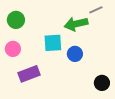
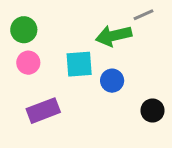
pink circle: (13, 49) -> (28, 63), moved
black circle: (102, 83) -> (152, 111), moved

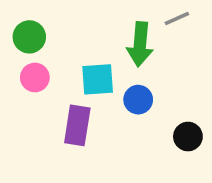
green arrow: (114, 36) -> (140, 44), turned -72
purple rectangle: (43, 111) -> (77, 125), moved, turned -60

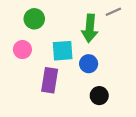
green circle: (29, 37) -> (34, 19), moved
black circle: (188, 137) -> (99, 96), moved

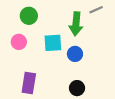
purple rectangle: (50, 80) -> (29, 83), moved
black circle: (99, 96) -> (77, 88), moved

